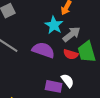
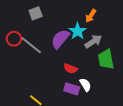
purple semicircle: (43, 50) -> (60, 39), moved, turned -75
red semicircle: (71, 54) -> (70, 69), moved

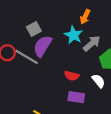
gray square: (36, 13) -> (34, 29), moved
purple semicircle: (60, 39) -> (43, 46), moved
white semicircle: (85, 85) -> (98, 81), moved

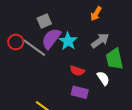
cyan star: (73, 35) -> (68, 41), moved

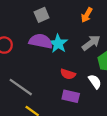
gray square: (44, 21) -> (42, 15), moved
purple semicircle: (51, 39) -> (41, 41), turned 65
gray line: (34, 48) -> (21, 87), moved

